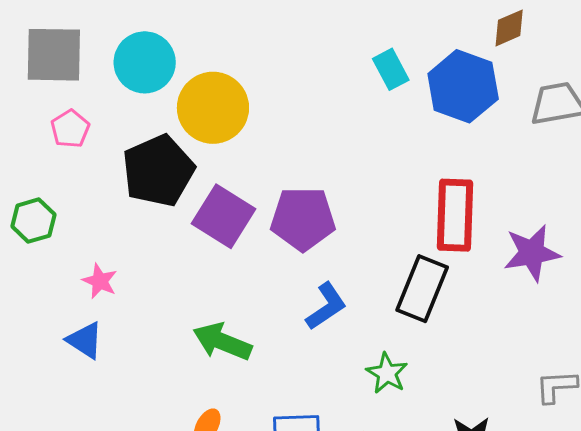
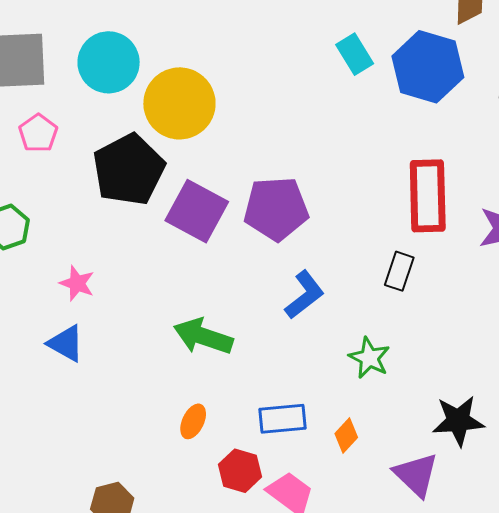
black rectangle: (422, 289) -> (399, 271), size x0.6

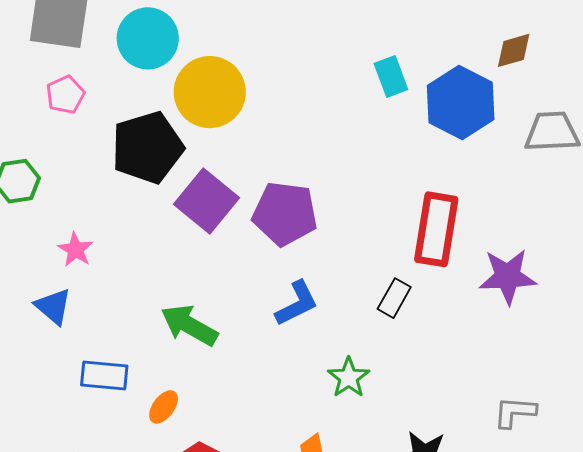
blue rectangle: (283, 419) -> (104, 375), moved

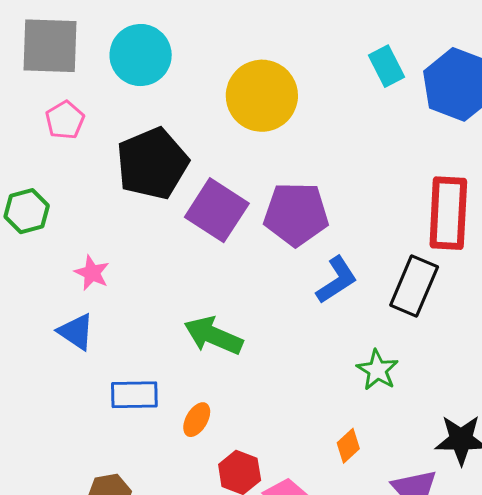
yellow circle: (210, 92) -> (262, 96), moved
black rectangle: (394, 298) -> (414, 286), size x1.5
blue L-shape: (297, 303) -> (337, 280), moved

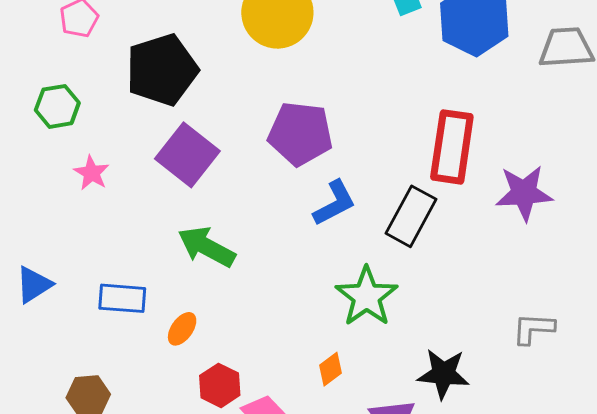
purple square: (217, 210) -> (187, 155), moved
green hexagon: (27, 211) -> (57, 106), moved
blue triangle: (76, 332) -> (34, 285), moved, turned 48
green star: (377, 370) -> (367, 297), size x1.5

